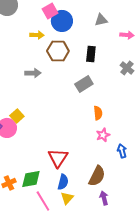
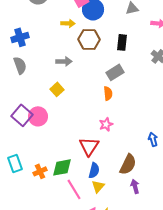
orange semicircle: (98, 113) -> (108, 93), moved
yellow square: (17, 116) -> (57, 89), moved
pink star: (103, 135) -> (106, 124), moved

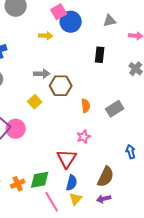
brown hexagon: (89, 39) -> (61, 86), moved
gray rectangle: (115, 72) -> (115, 109), moved
purple arrow: (135, 186) -> (104, 199), moved, turned -88

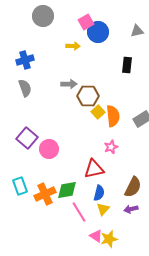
yellow square: (35, 102) -> (98, 112), moved
orange semicircle: (86, 106) -> (113, 116), size x1.5
pink circle: (16, 129) -> (49, 149), moved
red triangle: (67, 159) -> (94, 169), turned 45
orange cross: (18, 184) -> (45, 194), size x1.5

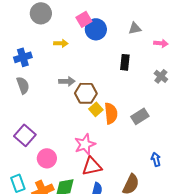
yellow arrow: (73, 46) -> (61, 43), moved
pink star: (111, 147) -> (85, 144), moved, size x1.5
pink circle: (49, 149) -> (47, 158), moved

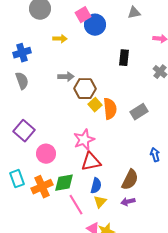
gray triangle: (135, 28) -> (134, 13), moved

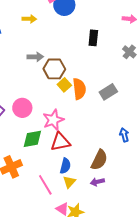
pink circle: (46, 154) -> (22, 108), moved
green diamond: (64, 183) -> (32, 139), moved

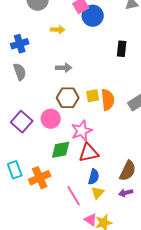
brown hexagon: (54, 69) -> (68, 98), moved
yellow square: (64, 85) -> (93, 96), turned 32

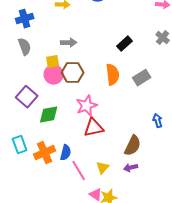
black rectangle: (122, 49) -> (125, 44), moved, turned 42
yellow square: (93, 96) -> (53, 62), moved
pink circle: (51, 119) -> (54, 75), moved
green diamond: (61, 150) -> (49, 115), moved
blue semicircle: (94, 177) -> (66, 153), moved

